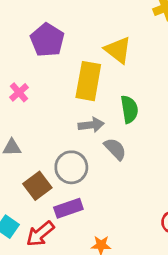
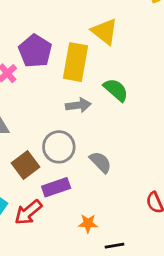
purple pentagon: (47, 40) -> (35, 51), moved
green semicircle: (129, 109) -> (116, 90), turned -40
gray semicircle: (115, 149) -> (101, 162), moved

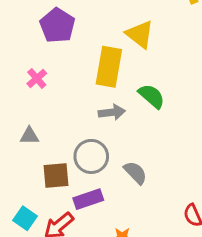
purple pentagon: (35, 51) -> (57, 26), moved
brown square: (25, 165) -> (56, 176), turned 32

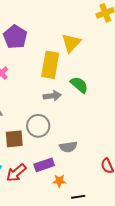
yellow triangle: (140, 34) -> (71, 43), turned 35
gray semicircle: (135, 173) -> (68, 147), moved, turned 126
purple rectangle: (88, 199) -> (44, 165), moved

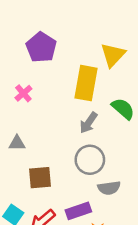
gray arrow: (52, 96) -> (89, 123), turned 132
gray circle: (38, 126) -> (90, 160), moved

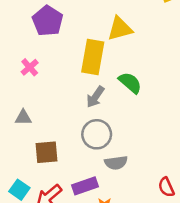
yellow triangle: (113, 55) -> (120, 29), turned 32

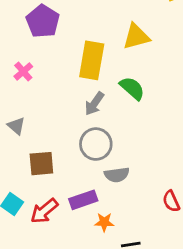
yellow triangle: (120, 29) -> (136, 37), moved
gray triangle: (23, 118) -> (16, 126), turned 42

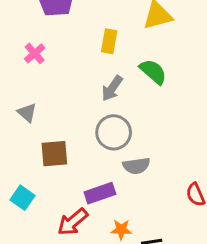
yellow rectangle: (92, 60) -> (109, 41), size x0.6
red arrow: (44, 211) -> (73, 222), moved
orange star: (104, 222) -> (121, 230), moved

